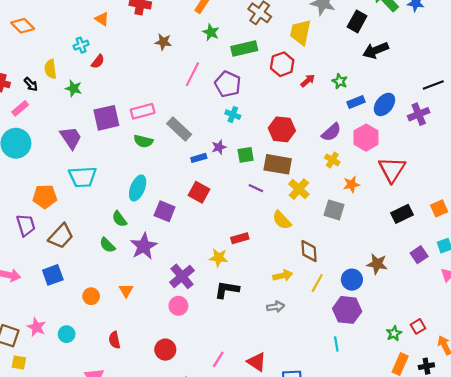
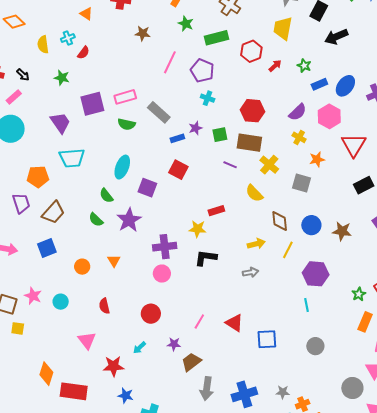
yellow trapezoid: (300, 32) -> (283, 28), moved
yellow semicircle: (50, 69) -> (43, 45), moved
purple cross: (182, 276) -> (165, 247), turned 35
blue circle: (352, 280) -> (311, 225), moved

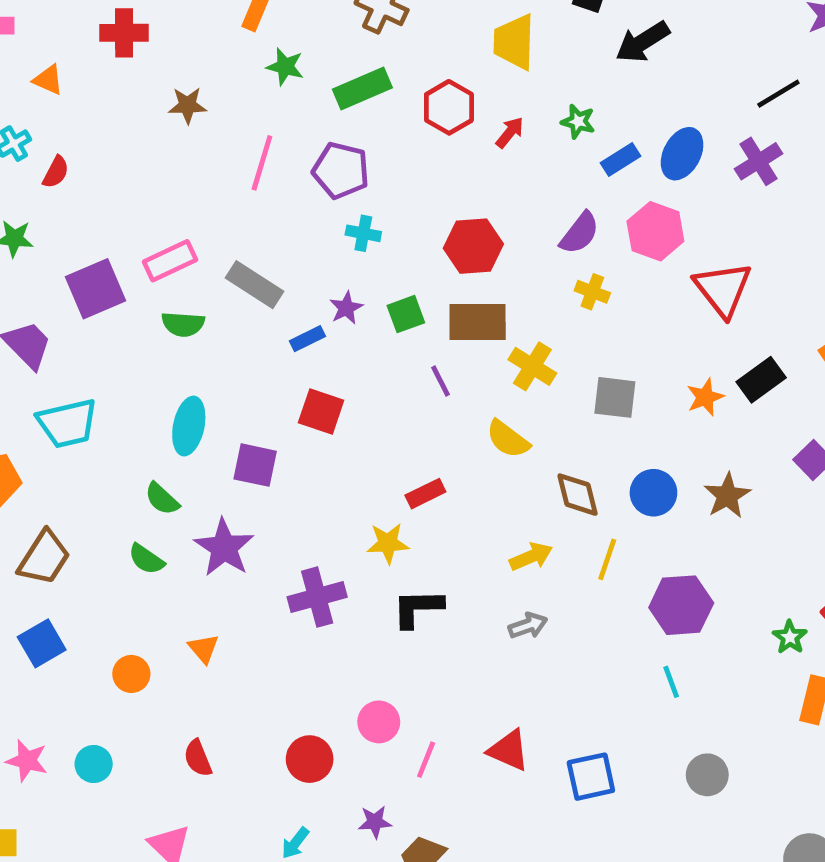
orange star: (317, 159) -> (705, 397), moved
purple line: (230, 165) -> (441, 381), turned 48
brown star: (342, 231) -> (727, 496), turned -30
pink circle: (162, 274) -> (379, 722), moved

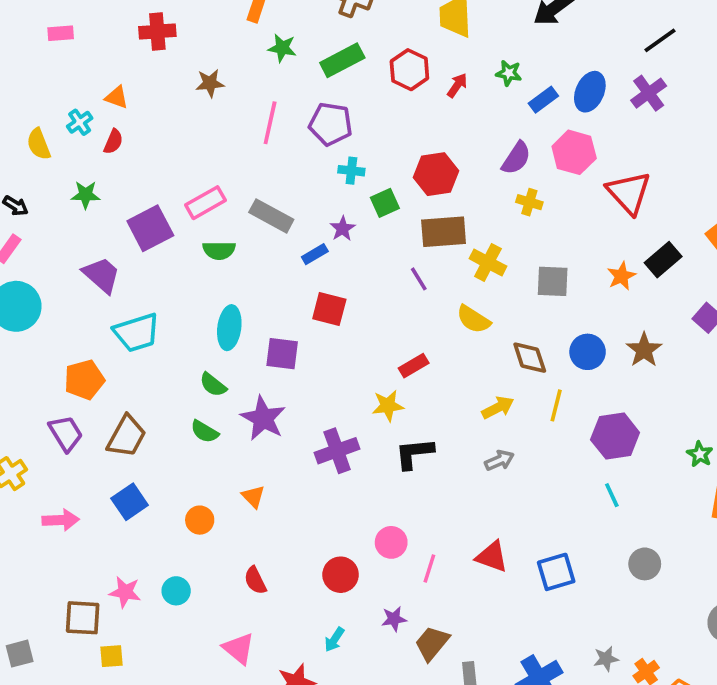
orange triangle: (48, 80) -> (117, 97), moved
green square: (406, 314) -> (385, 203), moved

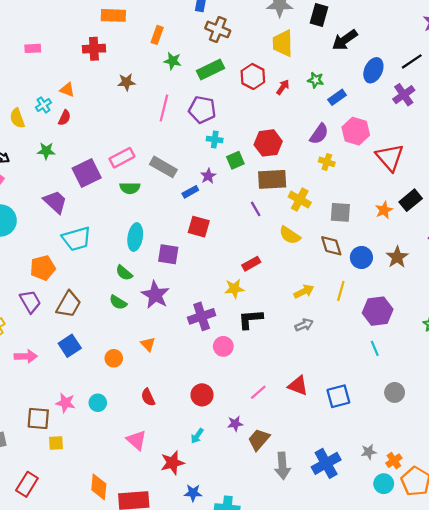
blue ellipse: (590, 92) -> (373, 70), moved
brown diamond: (530, 358) -> (331, 246), moved
pink circle: (391, 542) -> (223, 346), moved
pink line: (429, 568) -> (258, 392), turned 30

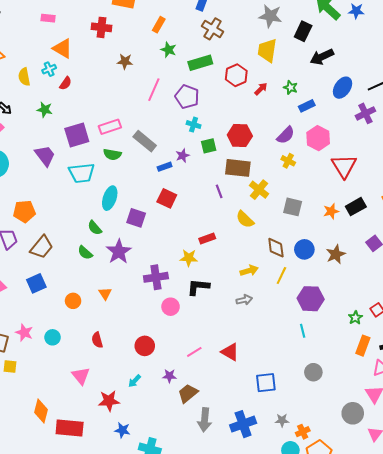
orange triangle: (67, 90) -> (63, 49), moved, size x1.5
cyan trapezoid: (77, 239) -> (82, 173), moved
brown diamond: (331, 246) -> (276, 248), moved
blue square: (338, 396) -> (266, 383), moved

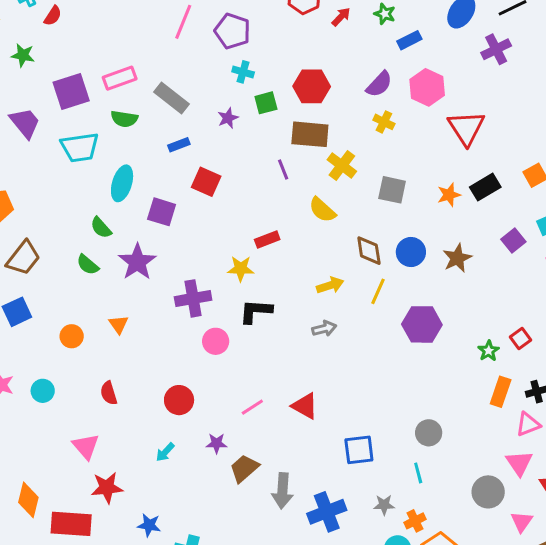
blue rectangle: (165, 167) -> (179, 145), moved
cyan line: (303, 331) -> (418, 473), moved
red star: (109, 401) -> (107, 488), moved
gray arrow: (205, 420) -> (282, 491), moved

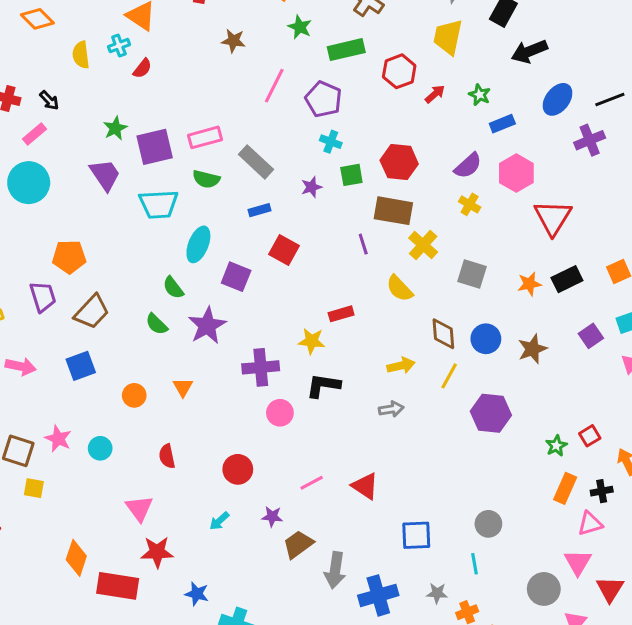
green star: (23, 55) -> (115, 128), moved, turned 30

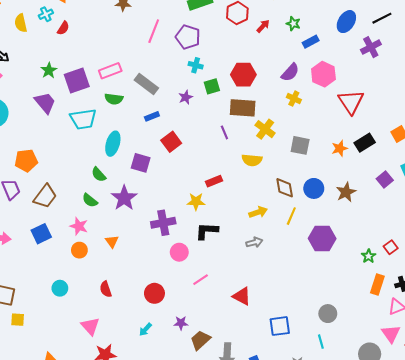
red square: (284, 250) -> (171, 142), turned 30
yellow semicircle: (399, 288) -> (252, 160), turned -36
pink star: (58, 439) -> (79, 226), moved
pink line: (312, 483) -> (201, 280), moved

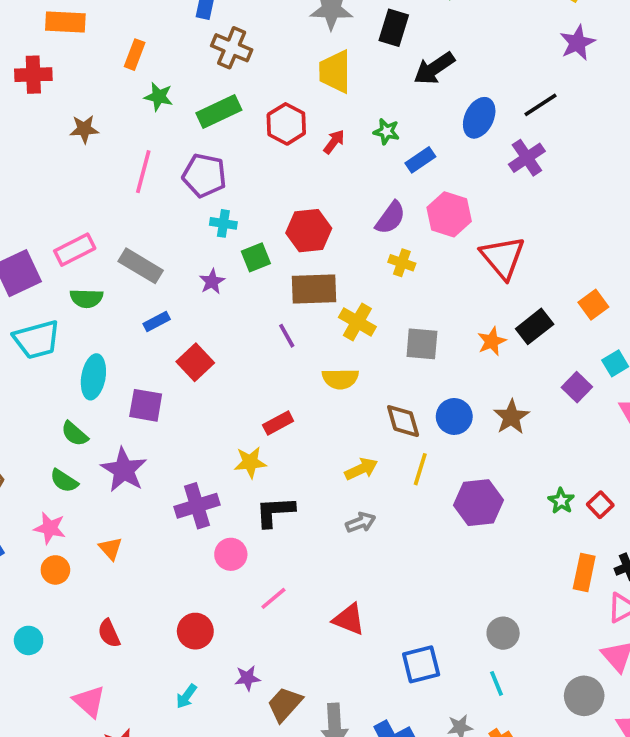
green star: (369, 256) -> (561, 501), moved

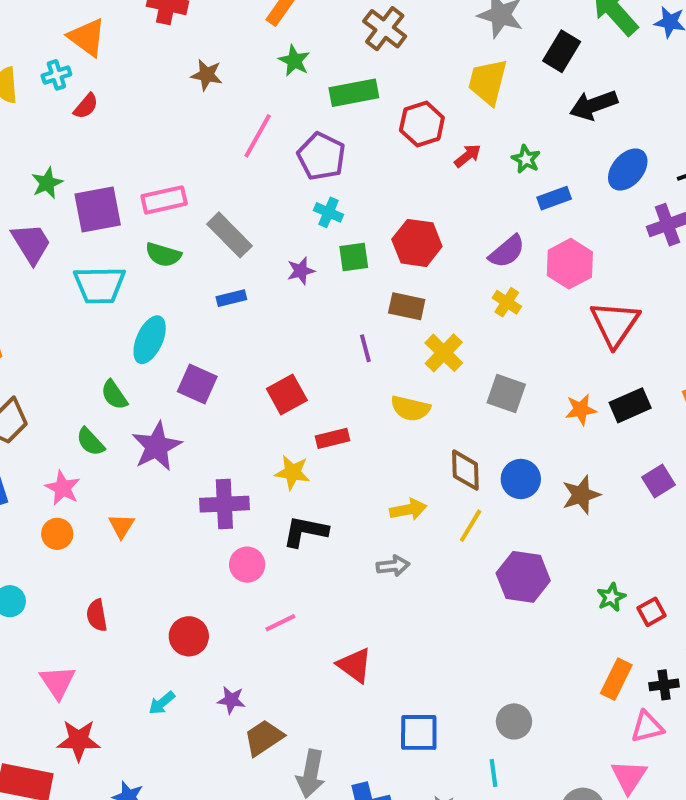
brown rectangle: (314, 289) -> (407, 306), size x0.7
red square: (195, 362) -> (287, 394), moved

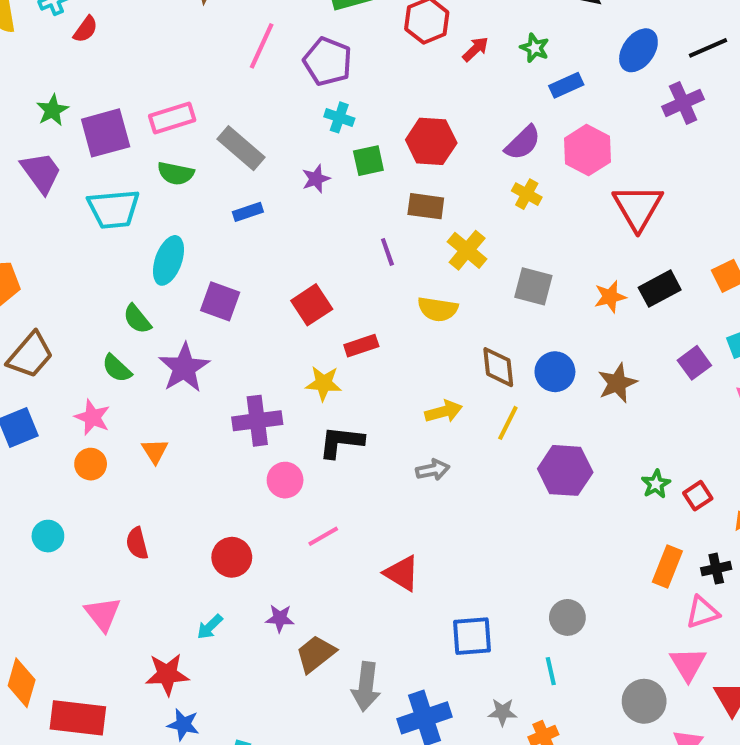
red star: (79, 740) -> (167, 674), moved

